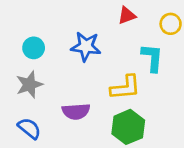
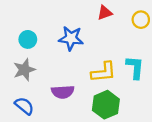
cyan L-shape: (152, 58) -> (135, 67), moved

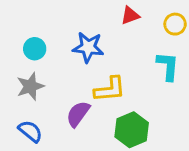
cyan L-shape: (135, 67) -> (168, 66), moved
yellow L-shape: (104, 72) -> (110, 89), moved
purple semicircle: (63, 92) -> (78, 114), turned 130

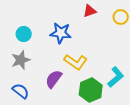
cyan L-shape: (168, 66) -> (116, 77), moved, turned 45
yellow L-shape: (110, 89) -> (76, 62), turned 40

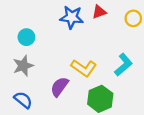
blue star: (61, 33) -> (72, 17), moved
cyan L-shape: (116, 77) -> (123, 65), moved

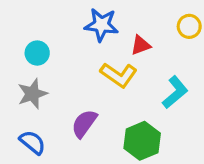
red triangle: (99, 12) -> (141, 45), moved
yellow L-shape: (84, 68) -> (119, 75), moved

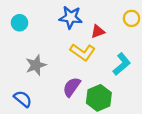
cyan circle: (37, 53) -> (19, 23), moved
gray star: (32, 94) -> (36, 65), moved
purple semicircle: (84, 124) -> (72, 87), moved

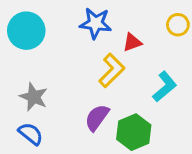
cyan circle: (19, 23) -> (26, 31), size x1.6
yellow L-shape: (83, 52) -> (112, 70), turned -80
gray star: (36, 65) -> (34, 97), moved, turned -30

